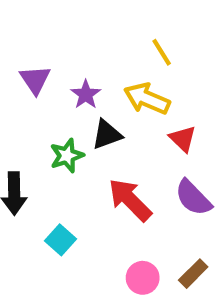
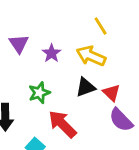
black triangle: (107, 135) -> (86, 87), moved
red triangle: (183, 139) -> (111, 93), moved
red arrow: (130, 200) -> (62, 124), moved

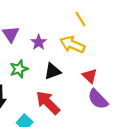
black triangle: (86, 87) -> (53, 71), moved
green star: (39, 93) -> (19, 69), moved

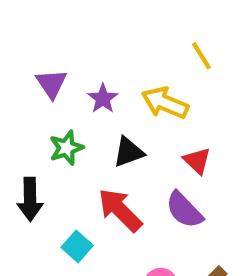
yellow line: (80, 19) -> (201, 56), moved
purple semicircle: (98, 99) -> (184, 210), moved

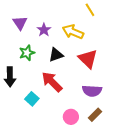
red triangle: (197, 161) -> (88, 59), size x1.5
purple semicircle: (184, 210) -> (92, 91), moved, turned -42

